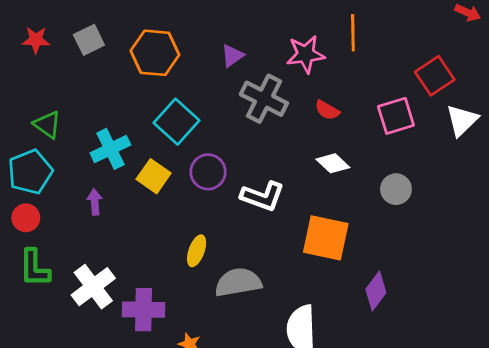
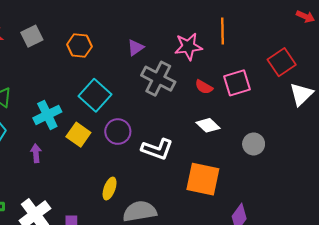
orange hexagon: (155, 53) -> (79, 46), size x0.7
pink square: (396, 116) -> (237, 83), moved

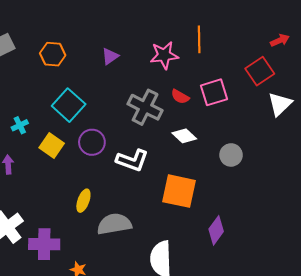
red arrow: (305, 16) -> (280, 40), moved, turned -48
gray cross: (158, 79) -> (145, 107), moved
cyan cross: (47, 115) -> (20, 125), size x0.6

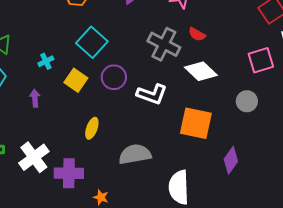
pink square: (214, 92) -> (261, 60), moved
white diamond: (184, 136) -> (201, 71), size x1.4
gray circle: (231, 155) -> (247, 101), moved
yellow ellipse: (83, 201) -> (92, 128), moved

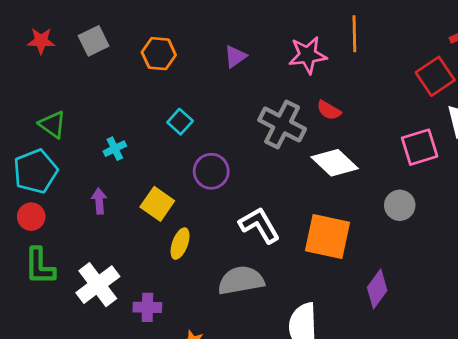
cyan square: (92, 42) -> (180, 122), size x0.6
yellow square: (76, 80) -> (157, 204), moved
white L-shape: (152, 94) -> (259, 225), moved, turned -140
purple cross: (69, 173) -> (147, 307), size x0.7

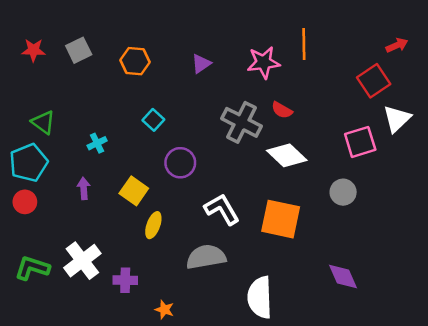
green L-shape: (40, 266) -> (32, 268), moved, turned 108
purple diamond: (377, 289) -> (343, 277), moved, turned -60

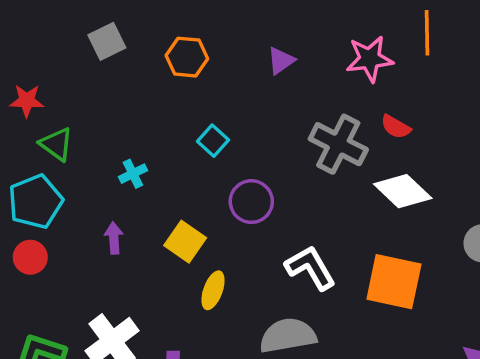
red star: (33, 50) -> (27, 101), moved

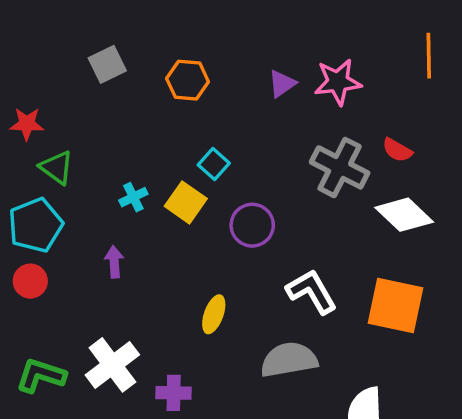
pink star: (370, 59) -> (338, 82), moved
yellow square: (185, 242) -> (186, 202), moved

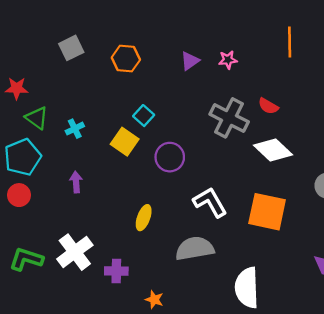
pink star: (338, 82) -> (228, 60), size x0.6
cyan cross: (133, 197) -> (75, 129), moved

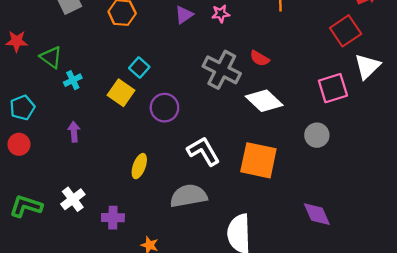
green triangle: (37, 118) -> (51, 57), moved
cyan pentagon: (23, 157) -> (22, 108), size x0.7
white cross: (75, 252) -> (73, 199), size x0.7

